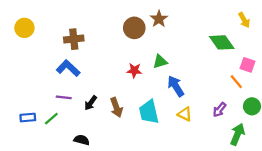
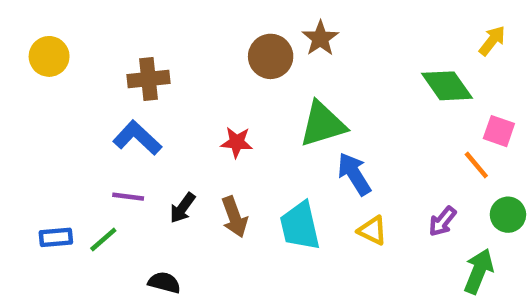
yellow arrow: (244, 20) -> (492, 41), turned -112
green triangle: (160, 61) -> (323, 124), size x1.6
red star: (134, 70) -> (237, 142), moved

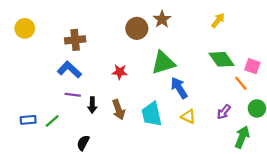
yellow arrow: (492, 41) -> (218, 20), moved
green diamond: (447, 86) -> (221, 59), moved
purple line: (128, 197) -> (73, 95), moved
black arrow: (182, 208) -> (92, 105), turned -35
black semicircle: (164, 282) -> (83, 143), turned -77

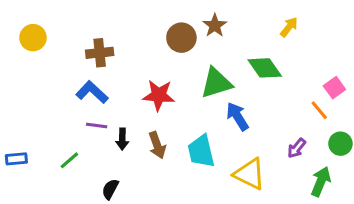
green diamond: (221, 59) -> (265, 68), moved
pink square: (252, 66) -> (334, 88), turned 35
red star: (120, 72) -> (159, 95), size x1.5
yellow triangle: (188, 116) -> (250, 174), moved, size x1.6
blue rectangle: (28, 120) -> (16, 159), moved

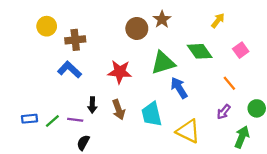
yellow circle: (33, 38) -> (47, 26), moved
pink square: (334, 88) -> (241, 50), moved
orange line: (319, 110) -> (229, 83), moved
purple line: (97, 125) -> (75, 120), moved
blue rectangle: (16, 159) -> (30, 119), moved

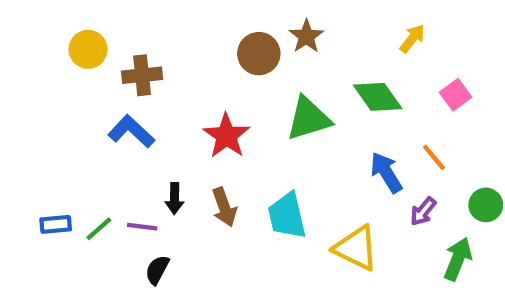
red star: (120, 72) -> (226, 136), turned 30
blue arrow: (179, 88) -> (386, 173), moved

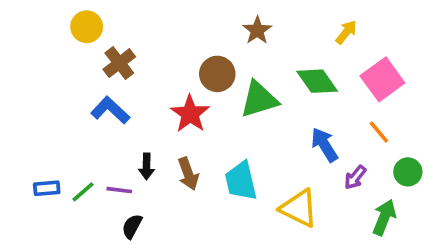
yellow circle: (88, 49) -> (87, 27), moved
brown circle: (259, 54) -> (217, 74), moved
brown cross: (142, 75) -> (119, 63), turned -32
pink square: (455, 95) -> (382, 79), size x1.6
orange line: (434, 157) -> (379, 132), moved

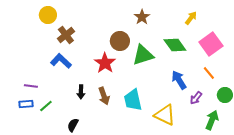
purple line: (119, 190) -> (31, 86), moved

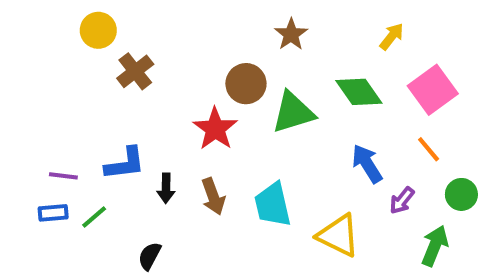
blue L-shape: (61, 61) -> (125, 164), moved, turned 130

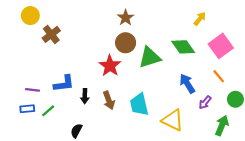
yellow circle: (98, 30) -> (30, 16), moved
brown star: (291, 34) -> (126, 18), moved
brown cross: (135, 71) -> (51, 34), moved

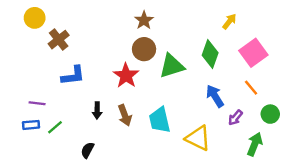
green diamond: (183, 47) -> (210, 54), turned 55
blue L-shape: (64, 84) -> (73, 76), moved

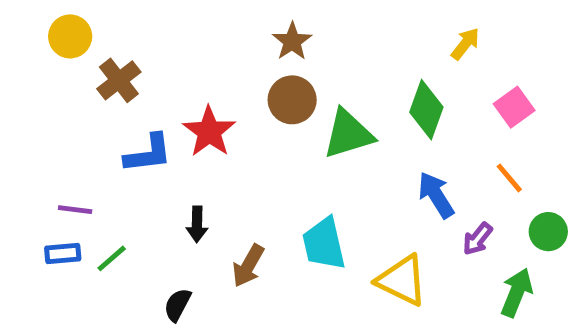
pink square: (253, 53) -> (514, 107), size x0.7
red star: (126, 76) -> (209, 132), moved
brown arrow: (125, 115) -> (248, 266), moved, turned 50

